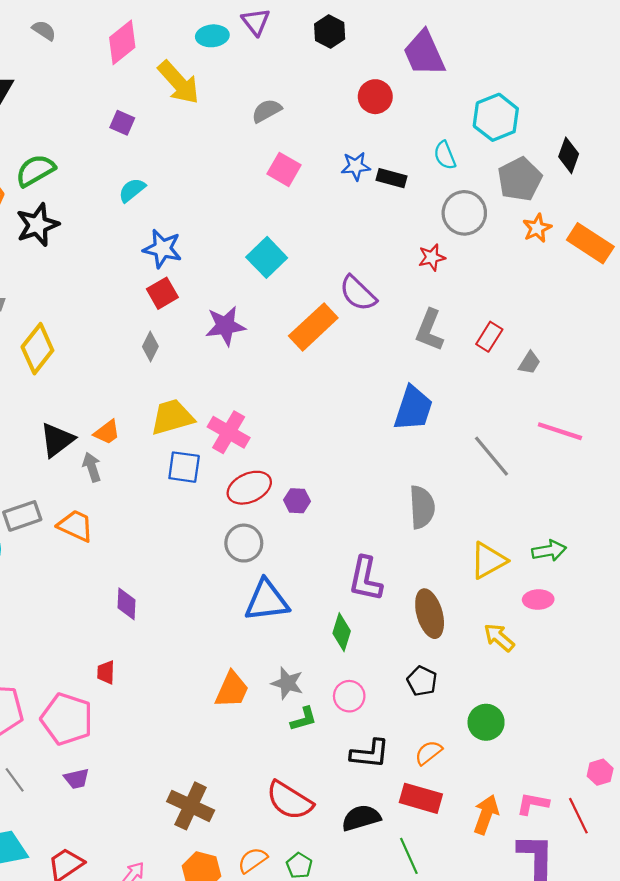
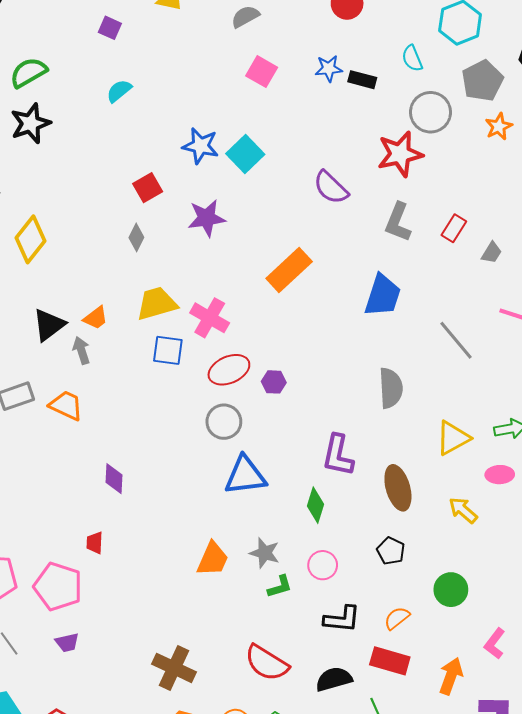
blue star: (162, 249) -> (200, 146), moved
red star: (432, 257) -> (400, 154), size x1.8
orange rectangle: (313, 327) -> (289, 270), moved
pink L-shape: (533, 804) -> (495, 644), moved, turned -64

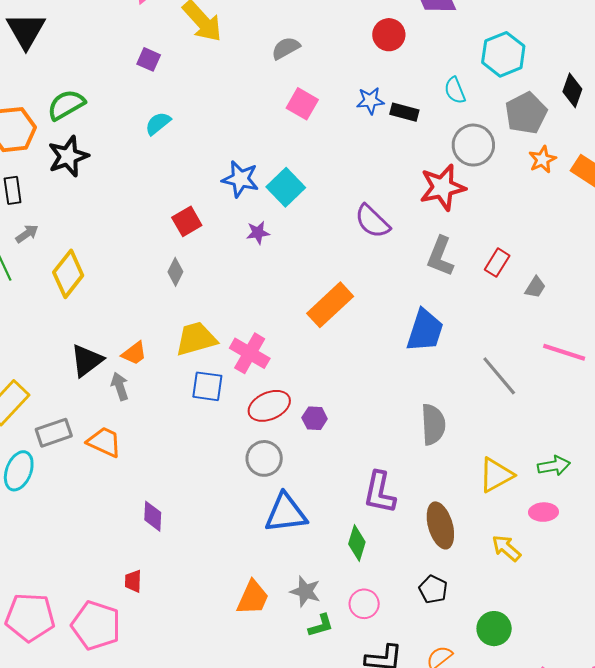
purple star: (207, 218) -> (258, 233), moved, size x0.6

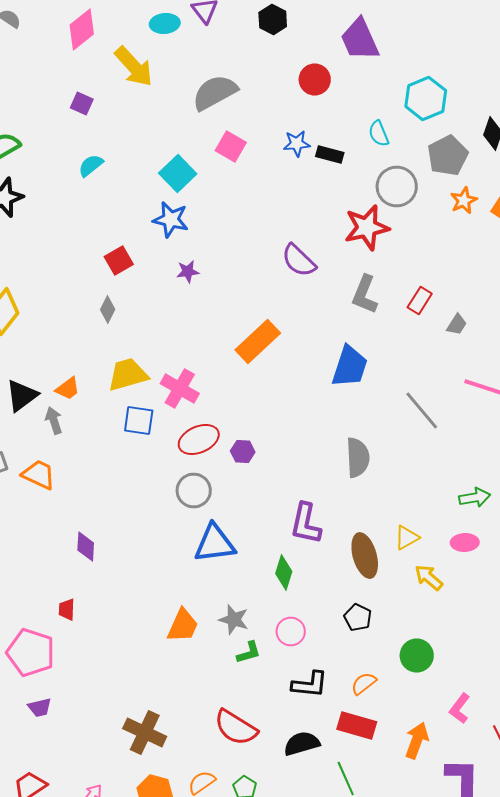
gray semicircle: (286, 48) -> (215, 92), size x1.6
cyan square: (286, 187) -> (178, 174), moved
yellow triangle: (496, 475) -> (407, 538), moved, size x0.7

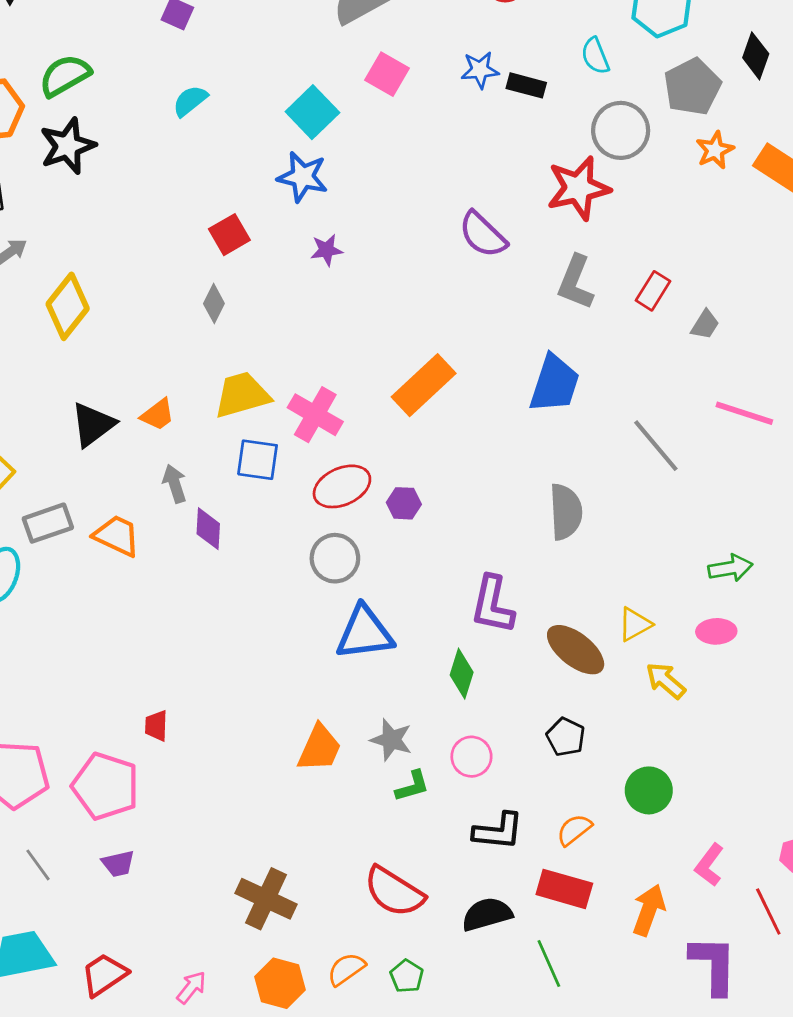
orange rectangle: (258, 342) -> (424, 385), moved
gray arrow: (54, 420) -> (175, 484), moved
purple diamond: (86, 546) -> (208, 529), moved
brown ellipse: (365, 556) -> (576, 650), turned -36

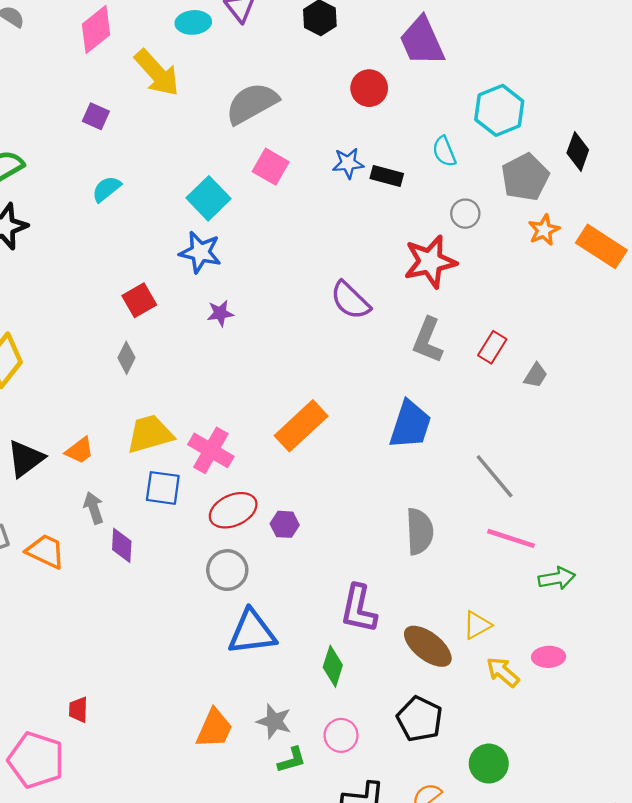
gray circle: (621, 130) -> (465, 214), size x0.6
pink line: (744, 413) -> (511, 538), moved
pink ellipse: (716, 631) -> (549, 657), moved
black pentagon: (566, 737) -> (420, 719), size x1.4

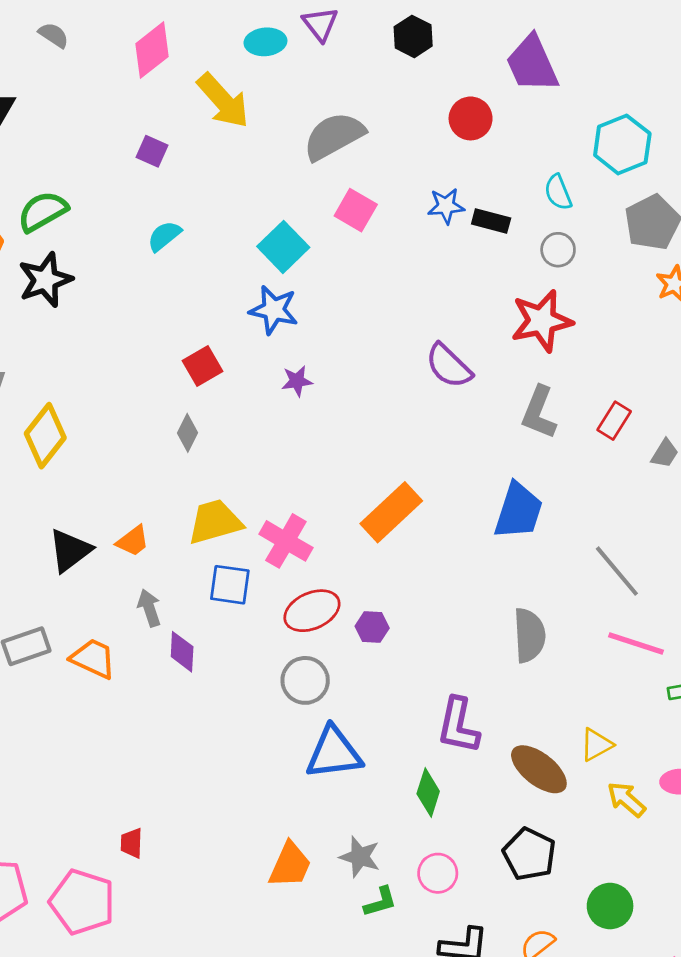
gray circle: (465, 214) -> (558, 250), moved

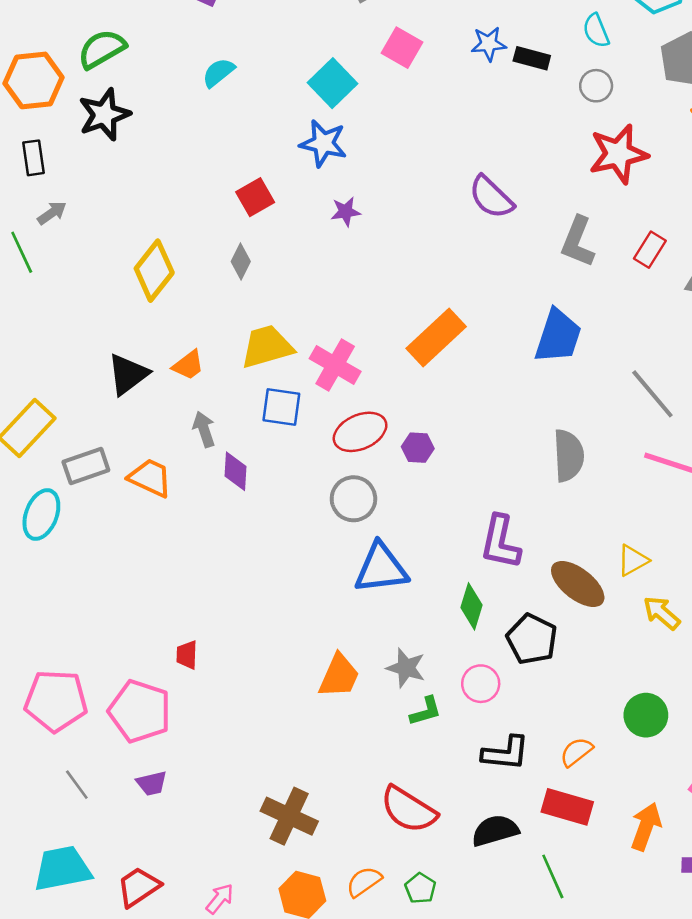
red star: (542, 321) -> (618, 154), moved
yellow diamond: (45, 436) -> (154, 271), moved
black pentagon: (529, 854) -> (532, 639), moved

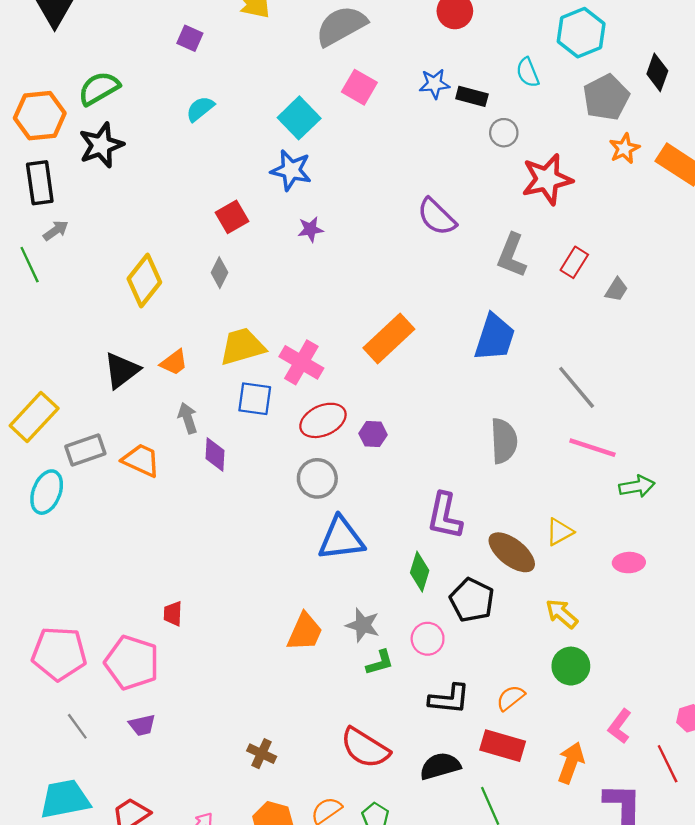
gray circle: (596, 86) -> (504, 133), moved
black rectangle: (34, 158) -> (40, 183), size x1.4
yellow arrow: (662, 613) -> (562, 614), moved
brown cross: (289, 816) -> (262, 754), size x0.6

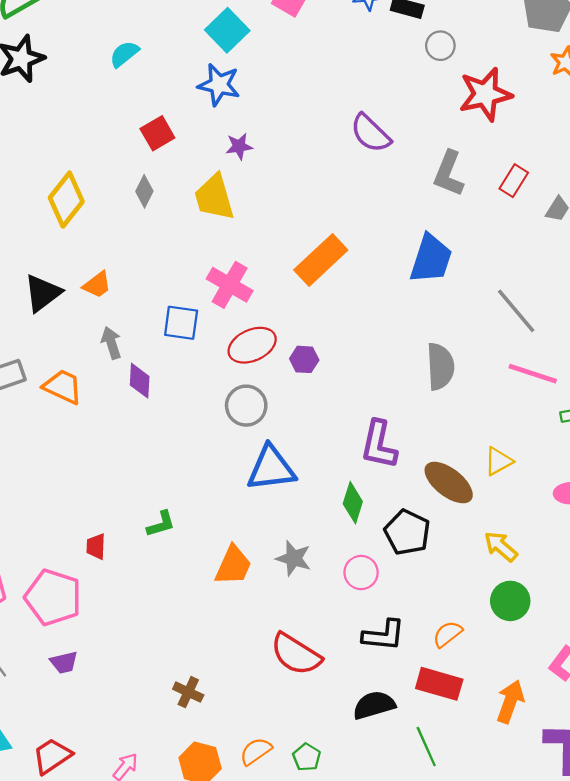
cyan semicircle: (200, 109) -> (124, 54), moved
yellow trapezoid: (242, 346) -> (214, 197), moved, turned -90
green L-shape: (380, 663) -> (161, 524), moved
red semicircle: (365, 748) -> (296, 654), moved

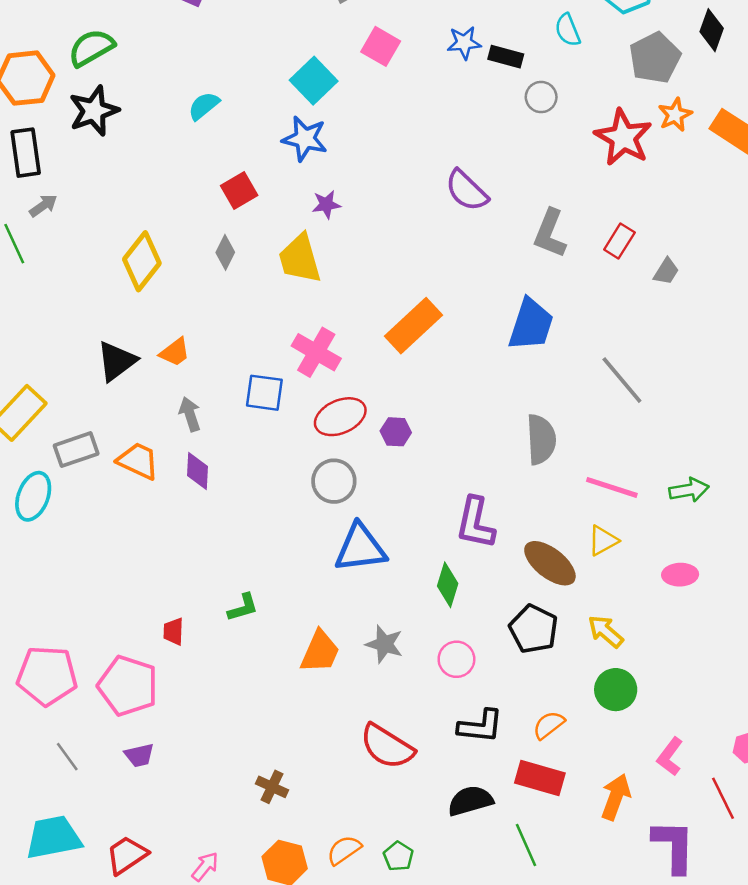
red star: (485, 94) -> (623, 137), moved, turned -30
pink line: (533, 374) -> (612, 487), moved
purple diamond: (140, 381) -> (197, 471), moved
black pentagon: (407, 532) -> (534, 629), moved

